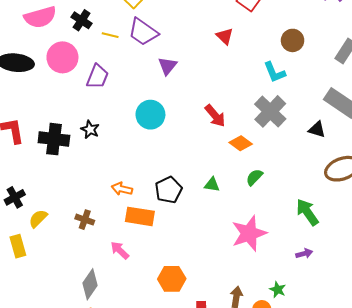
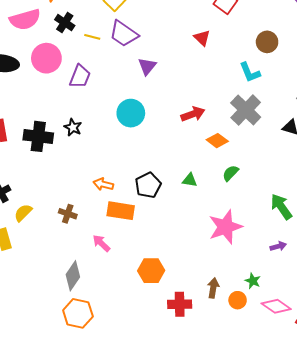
red arrow: (215, 116) -> (193, 114), turned -70

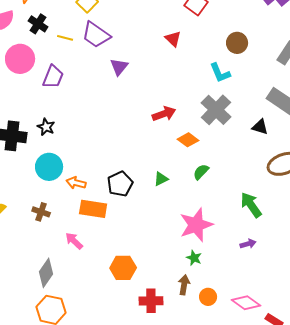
cyan circle: (131, 113) -> (49, 167), moved
green triangle: (190, 180) -> (161, 179), turned -35
green star: (253, 281) -> (194, 258), moved

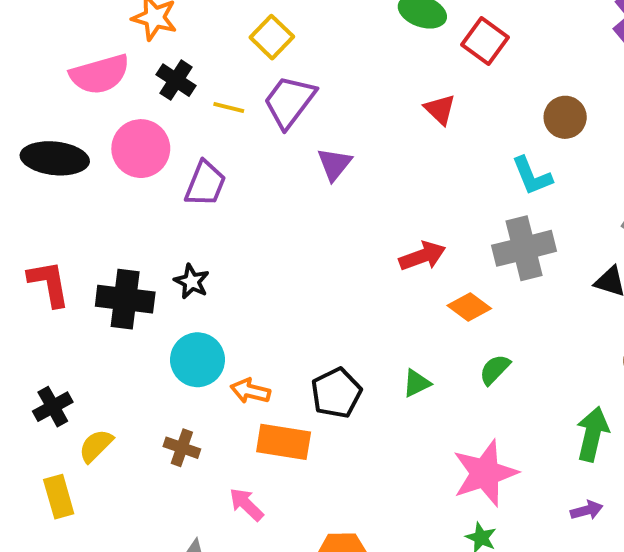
purple trapezoid: (96, 35) -> (289, 102), turned 92
gray cross: (216, 110) -> (524, 248), turned 32
green arrow: (251, 205) -> (592, 434), turned 48

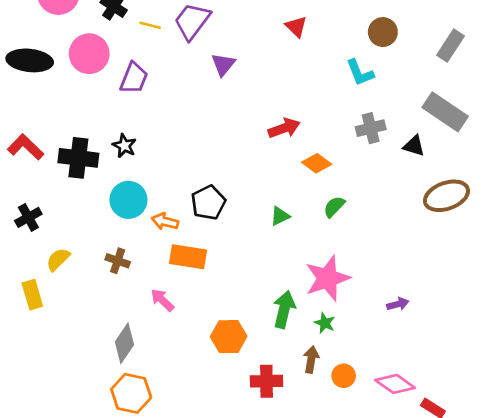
gray cross: (524, 248) -> (371, 128), moved, size x0.7
red L-shape: (49, 283) -> (26, 147), turned -36
black pentagon: (336, 393) -> (208, 203), moved
black cross: (53, 407) -> (28, 217), moved
green arrow: (592, 434) -> (284, 309), moved

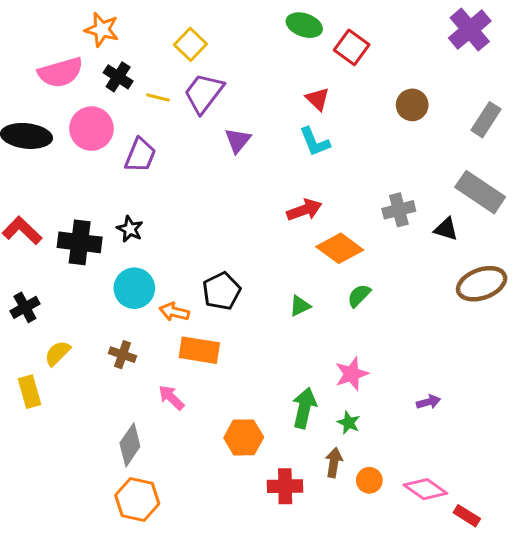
cyan L-shape: (360, 73) -> (315, 142), moved
orange diamond: (317, 163) -> (340, 248), size x1.4
pink star: (327, 278) -> (352, 374), size x0.7

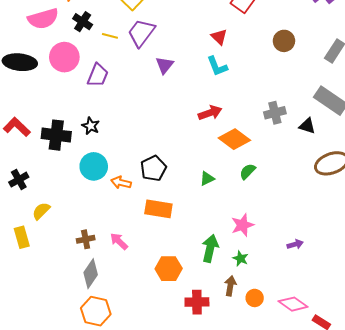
orange rectangle: (199, 350) -> (158, 209), moved
brown cross: (123, 355) -> (86, 239), moved, turned -30

